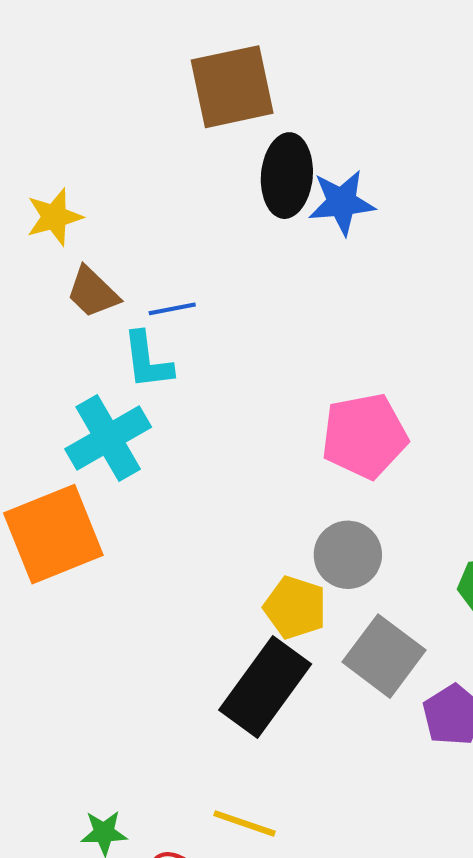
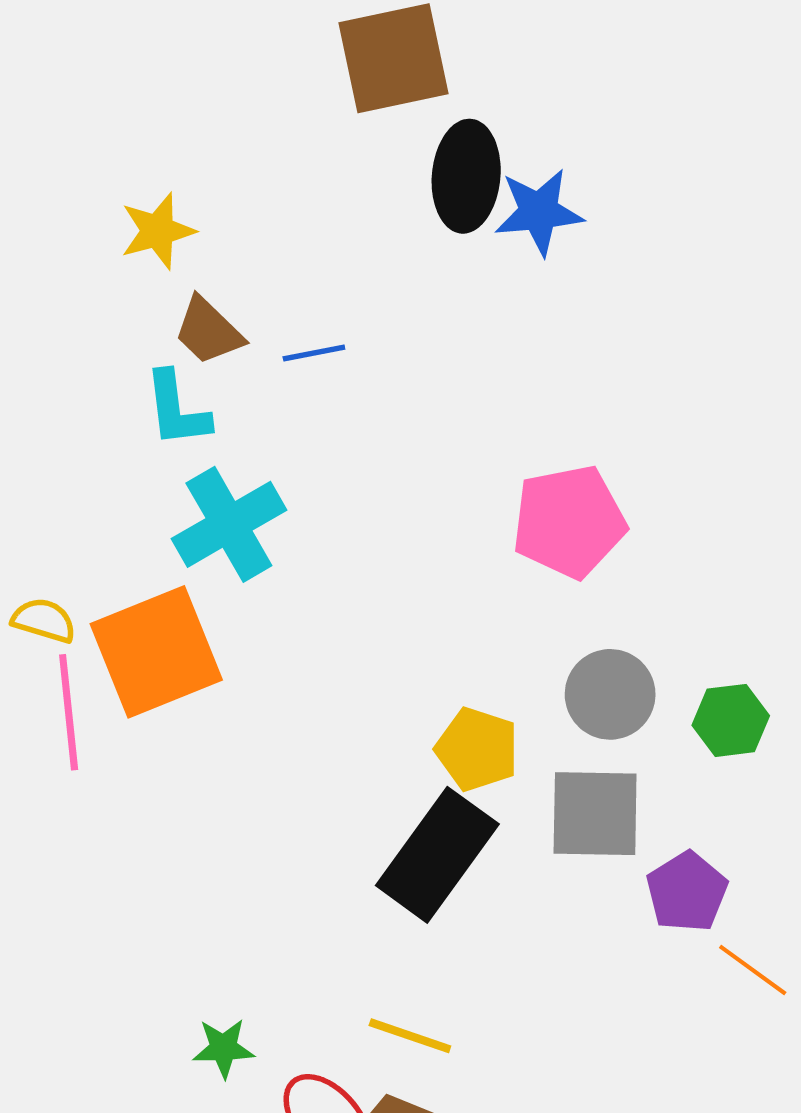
cyan L-shape: (147, 361) -> (177, 409), moved
gray circle: (348, 555) -> (610, 694), moved
gray square: (384, 656) -> (595, 814), turned -36

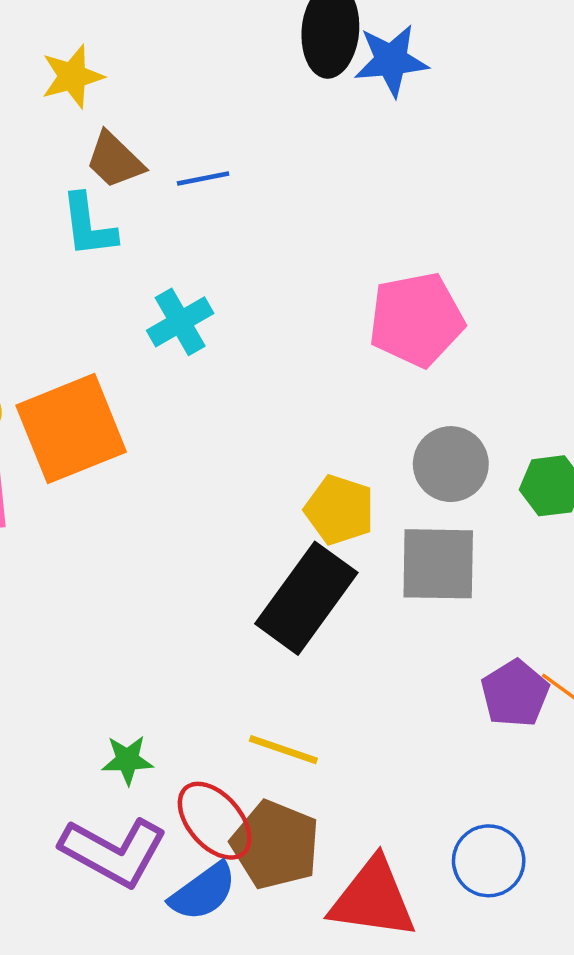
cyan cross: (229, 524) -> (180, 322), moved, size x0.7
purple pentagon: (687, 892) -> (515, 693), moved

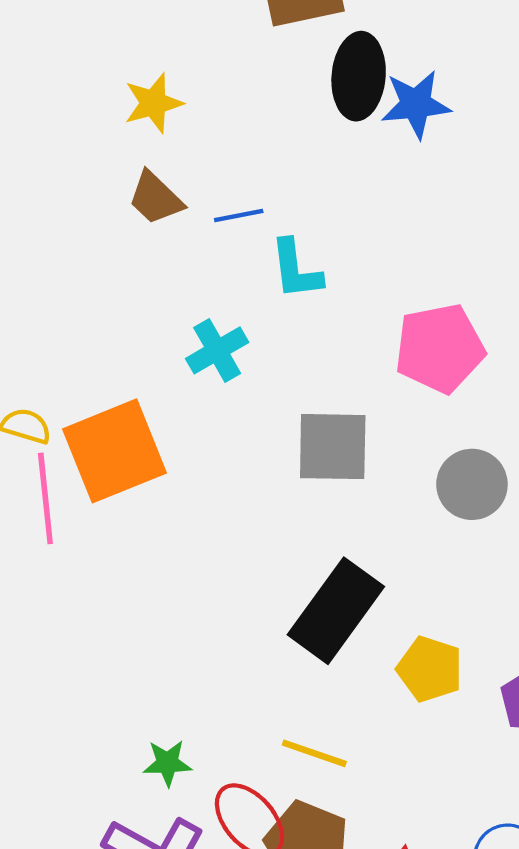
yellow star: (72, 76) -> (153, 103), moved
cyan L-shape: (88, 226) -> (296, 269), moved
yellow pentagon: (340, 510) -> (430, 669), moved
gray square: (438, 564) -> (333, 447), moved

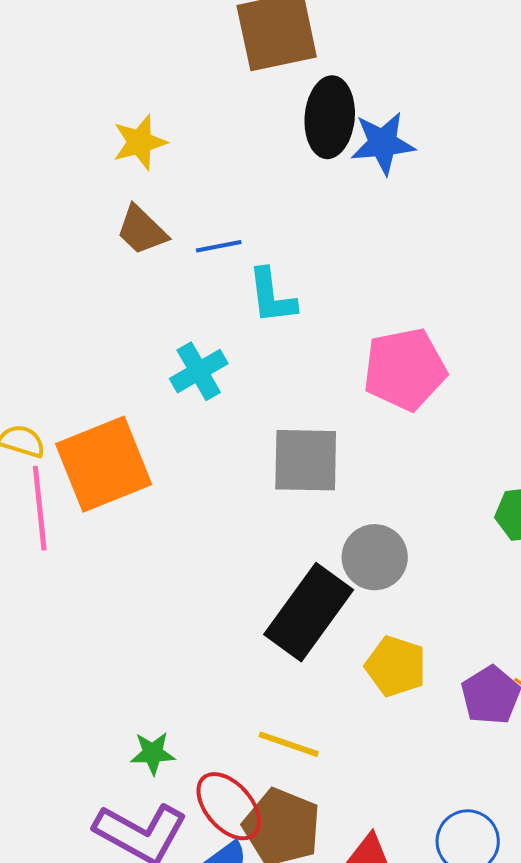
gray circle: (472, 484) -> (375, 557), moved

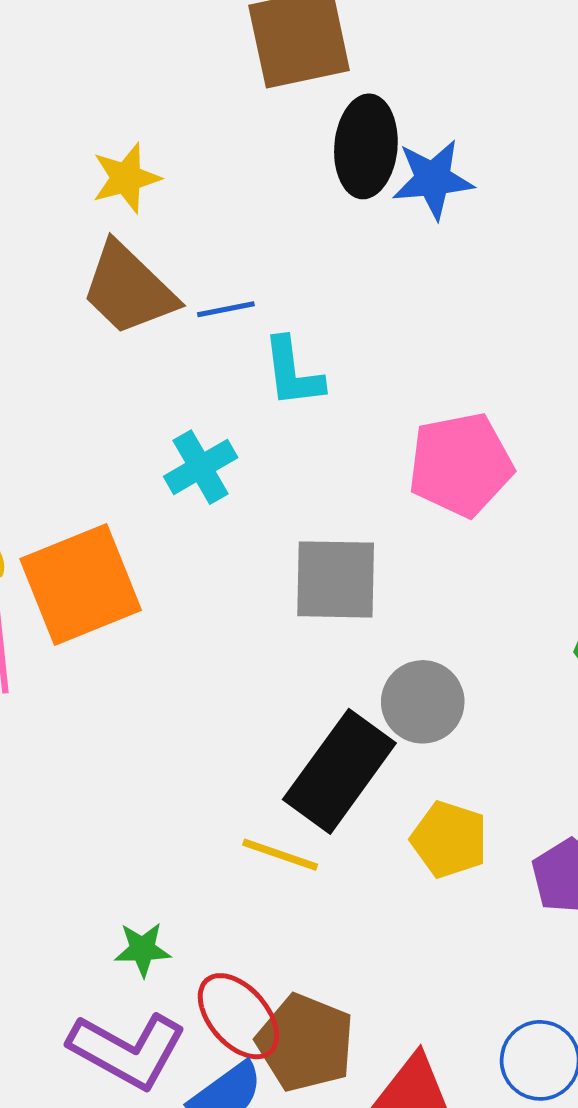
brown trapezoid: (142, 230) -> (129, 289), size x1.5
yellow line: (289, 744) -> (280, 855), moved

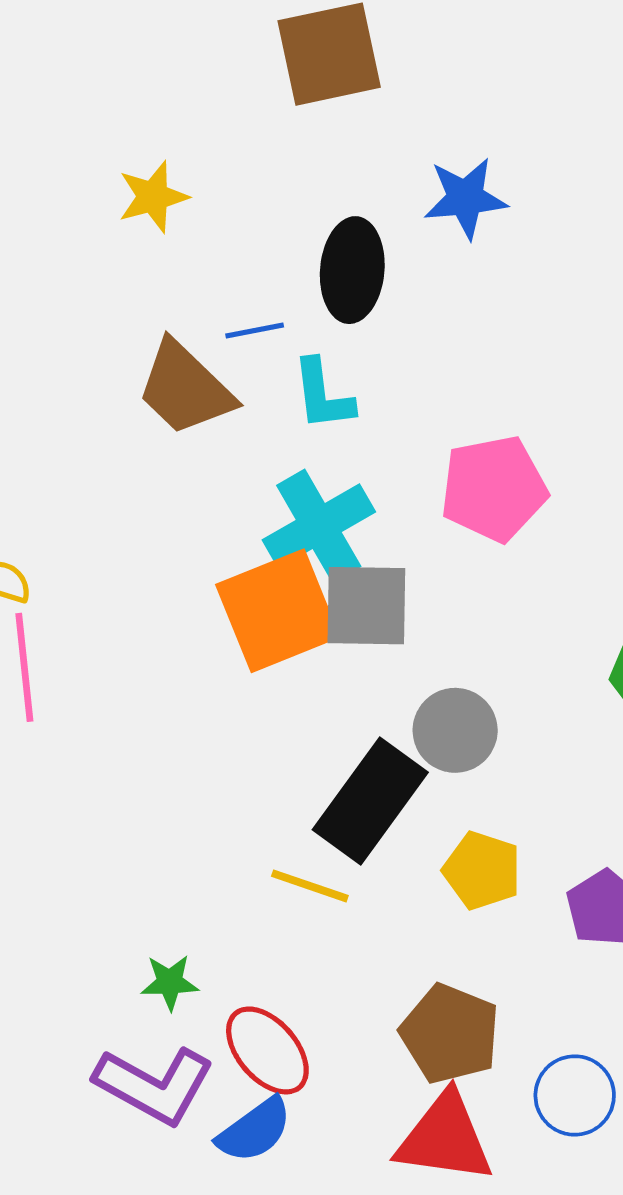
black ellipse: (366, 146) -> (352, 270), moved
brown trapezoid: (129, 289) -> (185, 388), moved
cyan cross: (201, 467) -> (319, 526), moved, size x1.5
orange square: (81, 584) -> (278, 611), moved
brown pentagon: (305, 1043) -> (450, 1034), moved

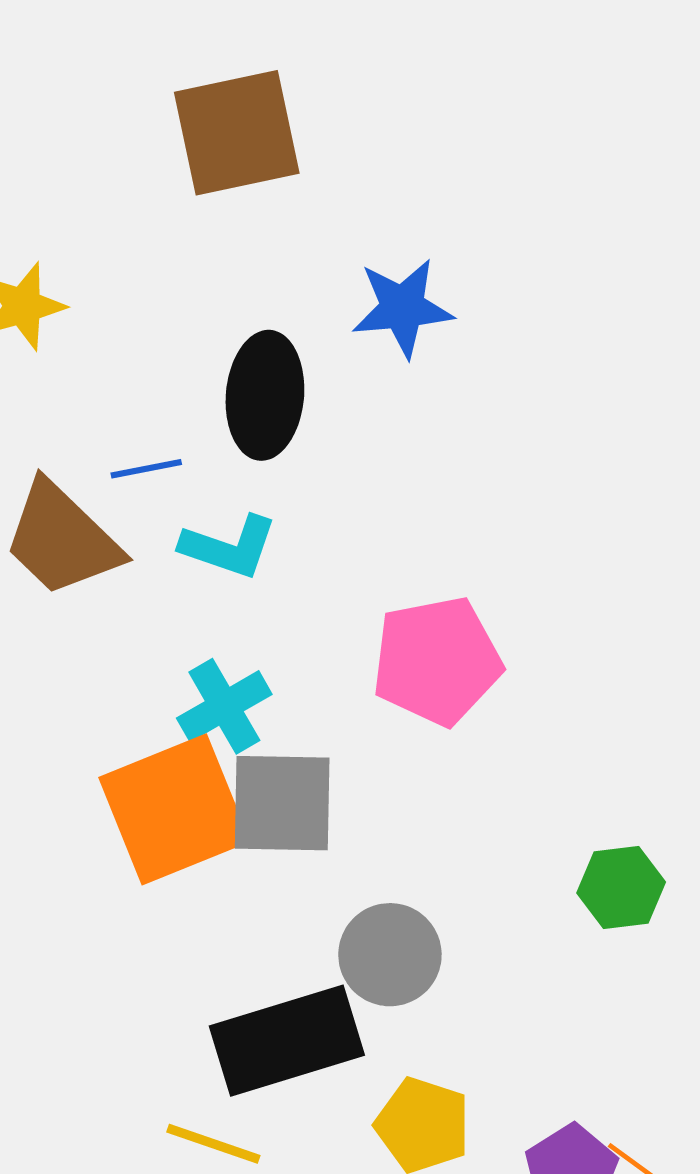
cyan L-shape: (323, 395) -> (229, 547), turned -64
cyan cross: (319, 526) -> (224, 706), size x0.7
black rectangle: (370, 801) -> (287, 1041), turned 37

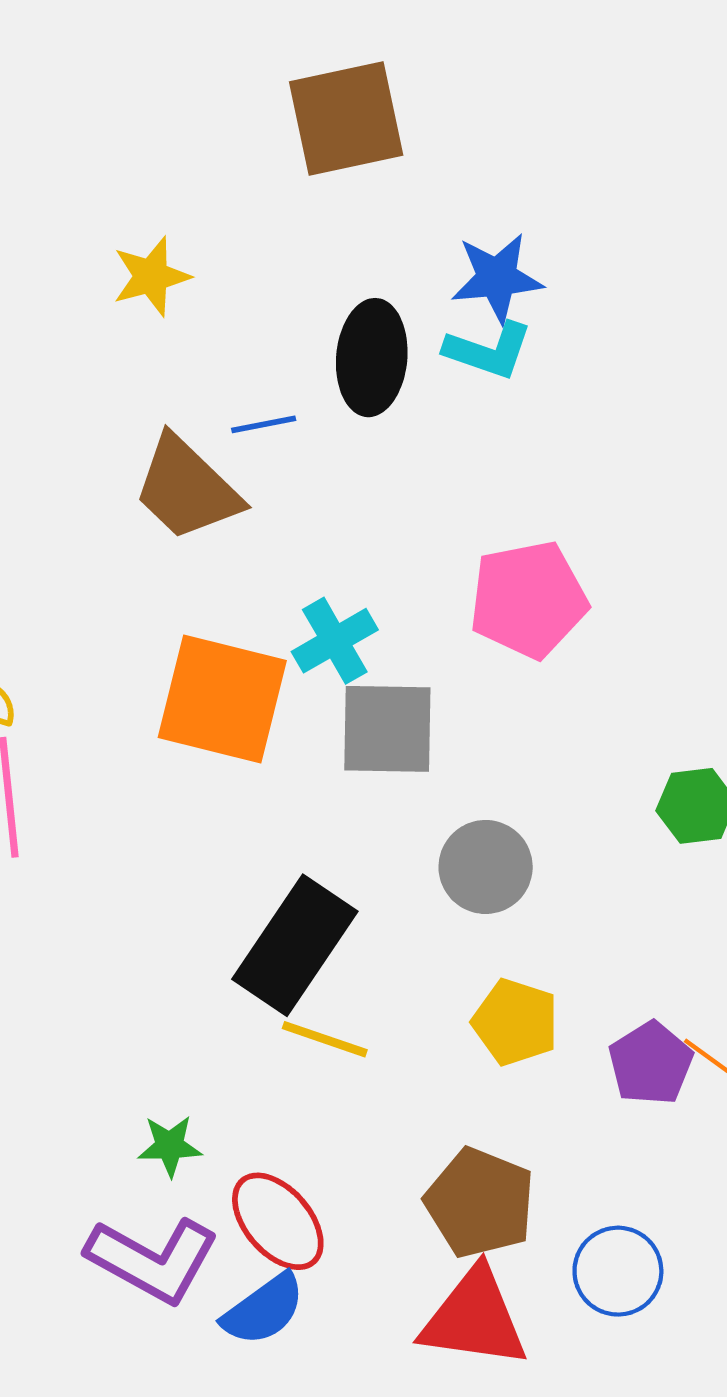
cyan L-shape: (229, 547) -> (488, 350), moved
orange square: (174, 809) -> (222, 699), moved, turned 36
black rectangle: (287, 1041) -> (295, 945), moved, turned -39

